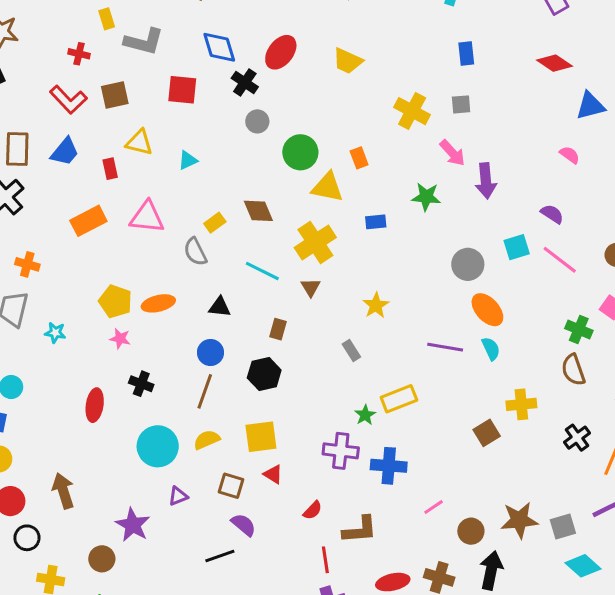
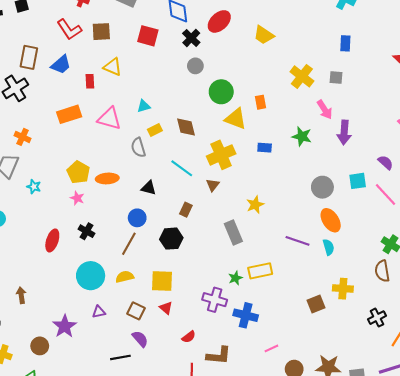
cyan triangle: (188, 160) -> (144, 106), moved
gray rectangle: (351, 350) -> (233, 232), size x1.6
brown arrow: (63, 491) -> (21, 295), size x0.7

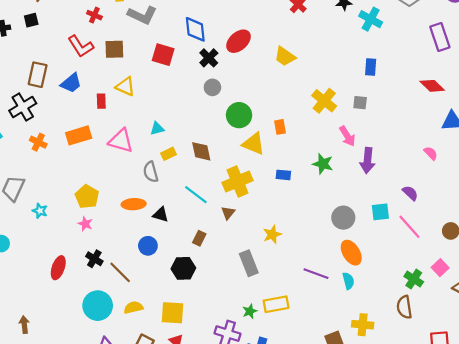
orange cross: (23, 137) -> (38, 142), moved
orange ellipse: (107, 178) -> (134, 204), moved
brown line: (129, 244) -> (120, 272), moved, turned -75

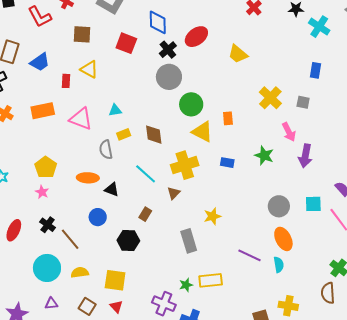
red L-shape: (81, 46) -> (40, 17), moved
gray circle: (212, 87) -> (169, 77), size x1.6

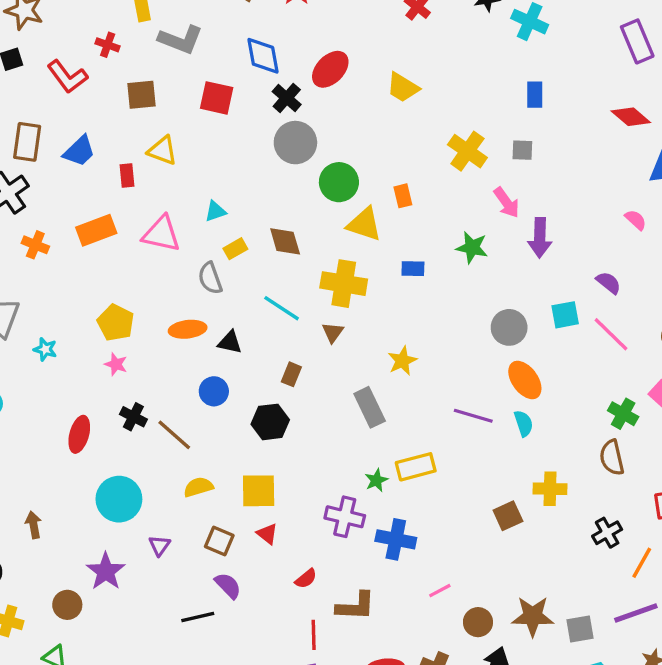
yellow cross: (185, 165) -> (344, 284), turned 36
cyan circle: (47, 268) -> (119, 499), moved
purple triangle: (51, 304) -> (159, 546), turned -40

